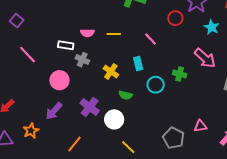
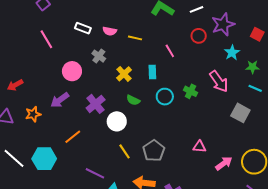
white rectangle: (66, 45) -> (83, 28), moved
gray pentagon: (174, 138) -> (154, 151), moved

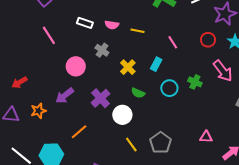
red circle: (199, 36) -> (208, 40), moved
cyan rectangle: (152, 72) -> (156, 64), turned 32

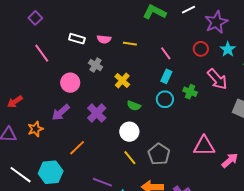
cyan rectangle: (156, 64) -> (166, 76), moved
white circle: (122, 115) -> (129, 132), moved
pink triangle: (206, 137) -> (204, 146), size x1.6

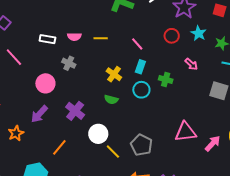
pink arrow: (217, 79) -> (191, 64), size x0.6
yellow cross: (122, 81) -> (114, 74), moved
white circle: (129, 132) -> (98, 134), moved

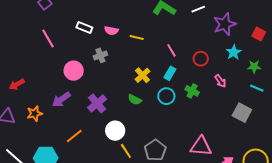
red circle: (172, 36) -> (201, 59), moved
gray cross: (69, 63) -> (100, 55), turned 32

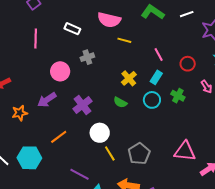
pink semicircle: (111, 31) -> (109, 20), moved, size x1.6
pink line: (48, 39) -> (36, 39), turned 30

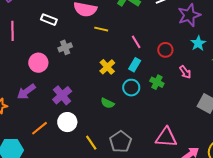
green semicircle: (120, 102) -> (107, 103), moved
white circle: (100, 133) -> (67, 122), moved

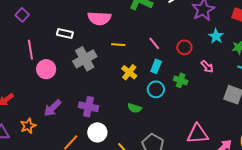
yellow line: (101, 29) -> (118, 45), moved
gray cross: (65, 47) -> (85, 59), size x1.6
pink circle: (38, 63) -> (46, 69), moved
purple cross: (62, 95) -> (88, 107), turned -30

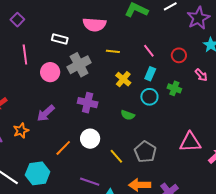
pink circle: (46, 69) -> (50, 72), moved
purple cross: (88, 107) -> (88, 103), moved

